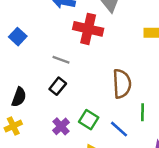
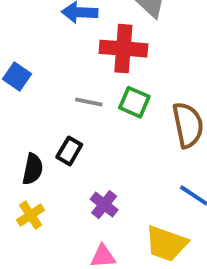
black rectangle: (58, 86) -> (69, 151), moved
green square: (89, 120) -> (134, 102), moved

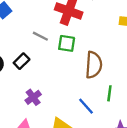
green square: (134, 102) -> (67, 43), turned -30

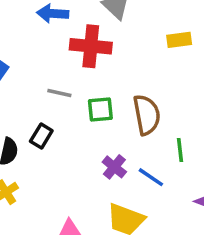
green square: (67, 43) -> (100, 110), moved
purple cross: (33, 97) -> (114, 167), moved

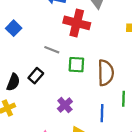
purple cross: (114, 167) -> (65, 105), moved
blue line: (151, 177) -> (102, 113), turned 48

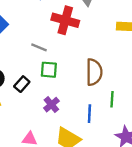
green square: (76, 65) -> (49, 70), moved
black rectangle: (36, 76) -> (22, 84), moved

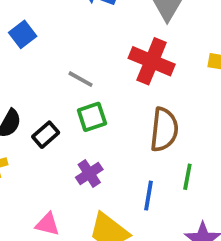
red cross: (65, 20) -> (152, 61), moved
green square: (49, 70) -> (92, 117), turned -30

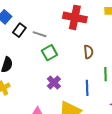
brown semicircle: (164, 130) -> (88, 52), size x0.6
black rectangle: (46, 135) -> (19, 30), moved

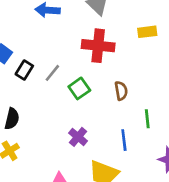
gray line: (40, 34) -> (52, 73), turned -64
green square: (49, 53) -> (79, 88), moved

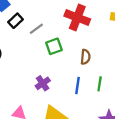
blue line: (124, 140) -> (77, 85), moved

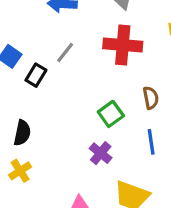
gray line: (36, 29) -> (65, 53), moved
green square: (54, 46) -> (111, 114), moved

